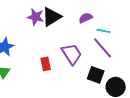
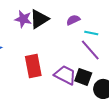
purple trapezoid: (72, 54) -> (65, 75), moved, turned -30
red rectangle: (46, 64) -> (33, 66), size x1.6

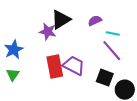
purple star: (23, 19) -> (48, 32), moved
purple trapezoid: (65, 75) -> (74, 66), moved

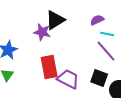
purple semicircle: (95, 21) -> (97, 20), moved
purple trapezoid: (74, 66) -> (68, 79), moved

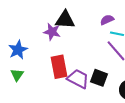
black triangle: (55, 20) -> (65, 20), turned 35
black square: (99, 78) -> (99, 78), moved

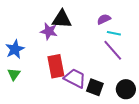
black square: (99, 78) -> (95, 87), moved

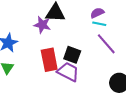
cyan line: (114, 33) -> (99, 24), moved
black square: (95, 87) -> (72, 55), moved

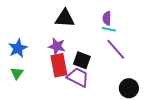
purple semicircle: (97, 13) -> (107, 18), turned -64
purple star: (42, 25) -> (57, 46), moved

